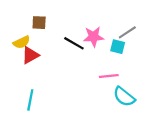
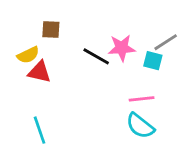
red triangle: (30, 55) -> (40, 72), turned 42
cyan semicircle: (124, 97) -> (140, 126), moved
cyan line: (30, 100) -> (40, 130), turned -30

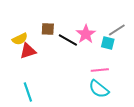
brown square: (51, 29) -> (48, 29), moved
pink star: (122, 48) -> (86, 34), turned -30
red triangle: (40, 72) -> (28, 51), turned -30

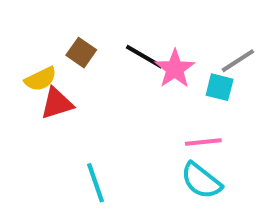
brown square: (48, 29) -> (81, 53), moved, turned 32
black line: (68, 40) -> (144, 57), moved
cyan line: (28, 92) -> (95, 183), moved

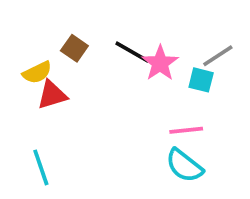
cyan line: (95, 183) -> (41, 167), moved

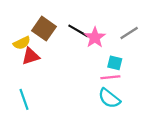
brown square: (74, 48) -> (44, 29), size x1.5
cyan square: (201, 80) -> (115, 63), moved

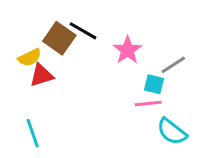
black line: (78, 31) -> (83, 31), moved
gray line: (129, 33) -> (173, 65), moved
cyan semicircle: (109, 98) -> (172, 132), moved

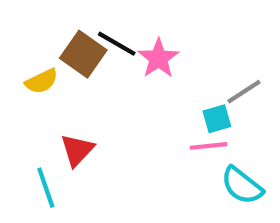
pink star: (127, 50) -> (158, 58), moved
red triangle: (41, 75) -> (77, 150), moved, turned -30
cyan square: (154, 84) -> (217, 119), turned -30

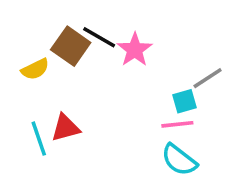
red triangle: (77, 150) -> (65, 128), turned 32
cyan semicircle: (242, 186) -> (179, 160), moved
cyan line: (46, 188) -> (39, 139), moved

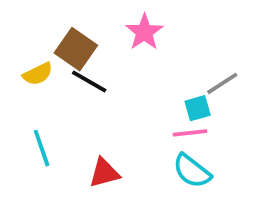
black line: (99, 37) -> (89, 82), moved
pink star: (135, 50) -> (144, 32), moved
red triangle: (65, 128) -> (104, 173), moved

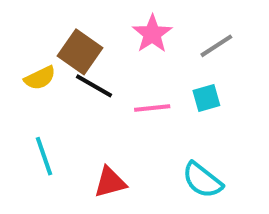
gray line: (222, 83) -> (216, 46), moved
cyan square: (198, 108) -> (206, 98), moved
pink line: (190, 133) -> (152, 108), moved

